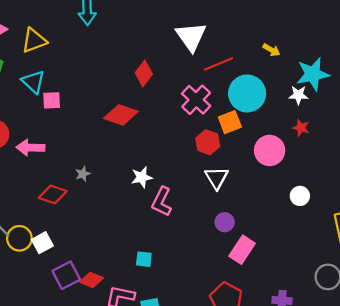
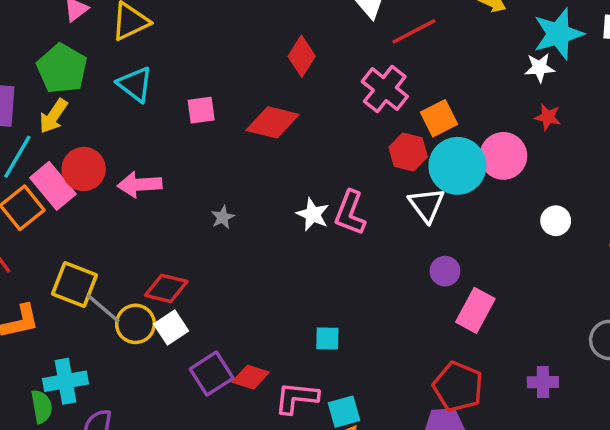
cyan circle: (247, 93) -> (457, 166), moved
pink square: (52, 100) -> (201, 110), moved
white star: (142, 177) -> (313, 214), turned -30
red diamond: (53, 194) -> (166, 288), moved
pink L-shape: (162, 202) -> (350, 213), moved

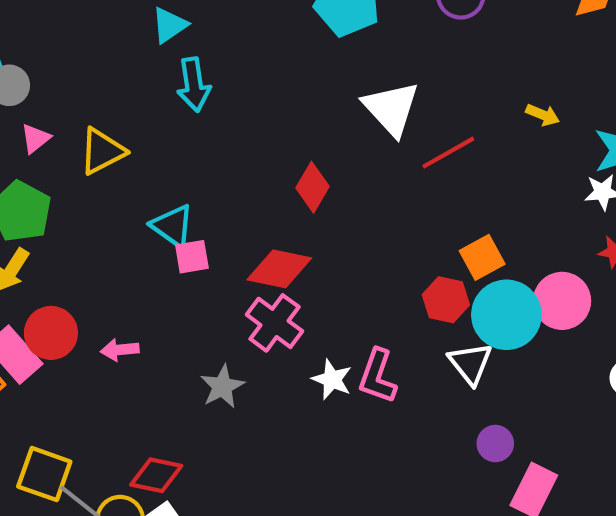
cyan triangle: (135, 84) -> (173, 226), moved
pink cross: (385, 89) -> (275, 323), moved
pink arrow: (140, 185) -> (120, 350), size x0.7
gray star: (223, 217) -> (222, 386), size x1.5

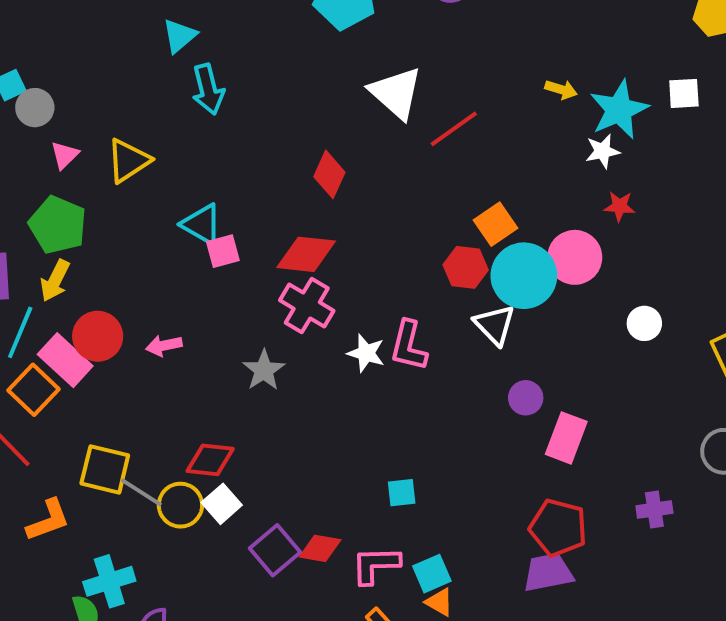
yellow arrow: (543, 115) -> (561, 89), moved

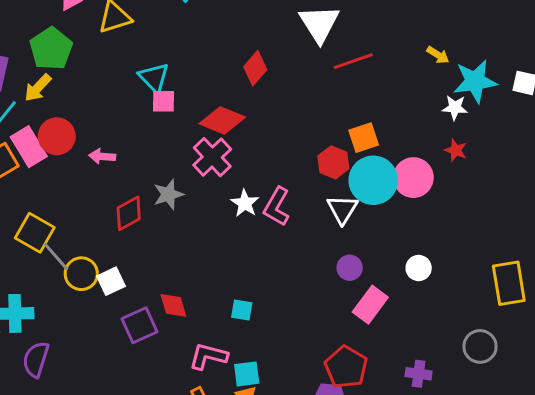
white circle: (644, 323) -> (419, 268), moved
red diamond: (210, 460) -> (129, 213), moved, turned -51
red diamond: (320, 548) -> (173, 305), moved, turned 48

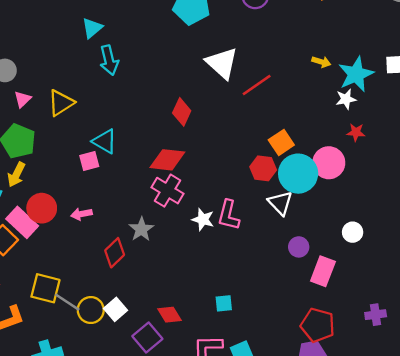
pink square: (164, 101) -> (89, 161), moved

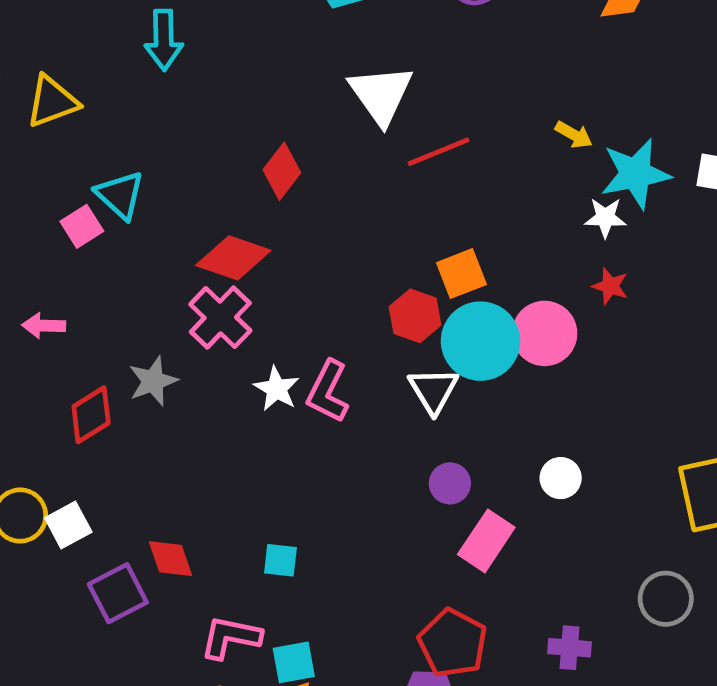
pink square: (89, 161) -> (82, 226), turned -30

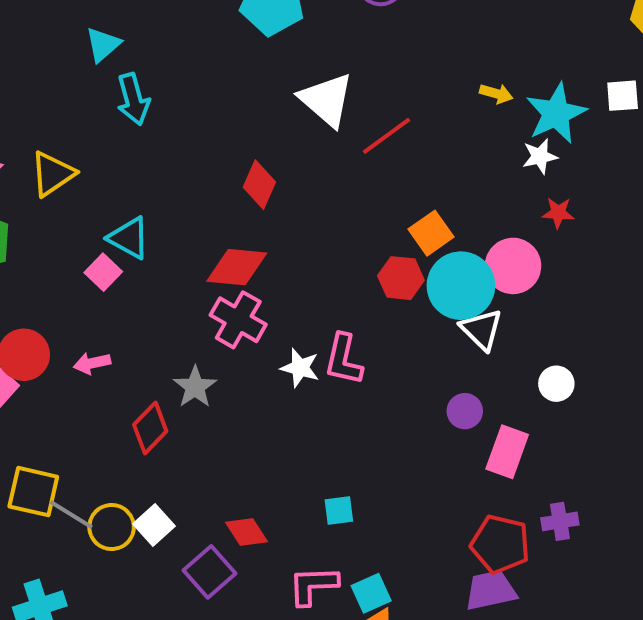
white triangle: (433, 390) -> (481, 329), moved
purple cross: (569, 648) -> (560, 521), moved

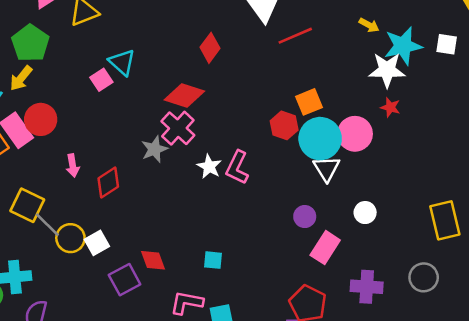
white star: (540, 156) -> (387, 70), size x1.6
pink arrow: (92, 363) -> (73, 165), moved, turned -100
gray star: (195, 387) -> (154, 149), moved
purple cross: (560, 521) -> (367, 287), moved, size x1.4

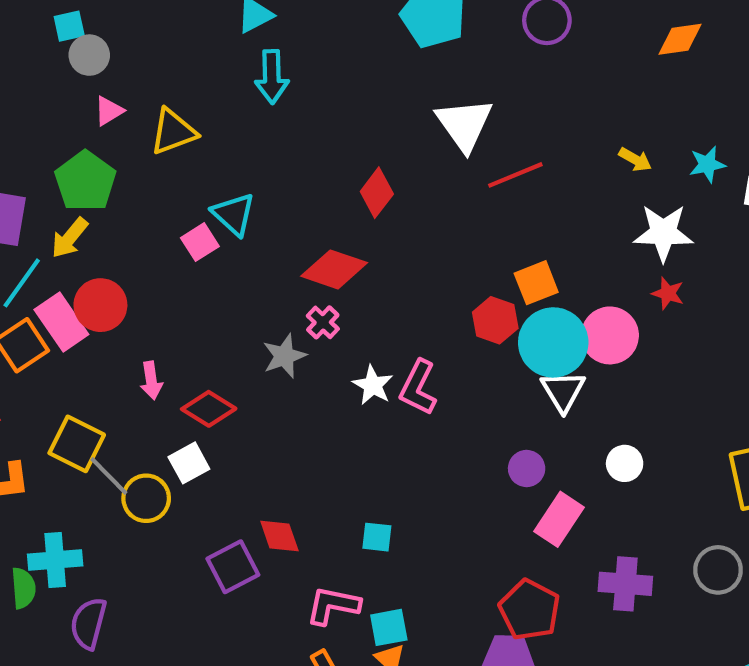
cyan star: (403, 46) -> (707, 164), moved, size x0.6
pink cross: (178, 128) -> (323, 322), size x0.6
red diamond: (108, 182) -> (209, 409), turned 64
white square: (97, 243) -> (189, 463), moved

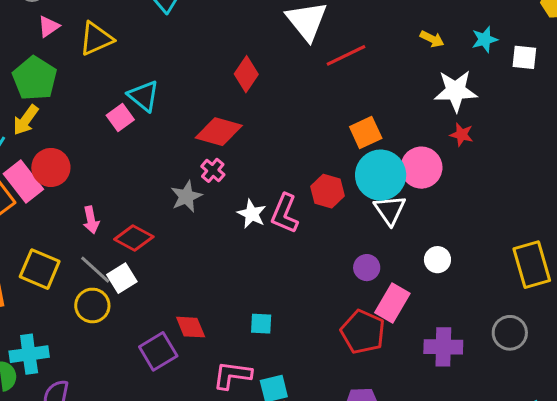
red hexagon: (495, 320) -> (328, 191), moved
gray line: (109, 476) -> (95, 270), moved
red pentagon: (530, 610) -> (363, 332), moved

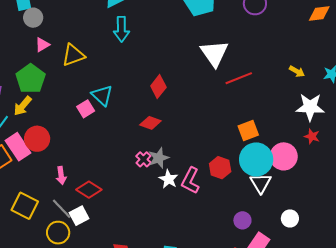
red diamond: (246, 74) -> (158, 87), moved
red diamond: (219, 132) -> (150, 123), size x0.7
pink cross: (213, 170) -> (143, 159), moved
gray star: (186, 196) -> (159, 158), moved

